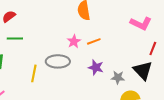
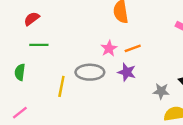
purple star: (96, 67) -> (127, 72), moved

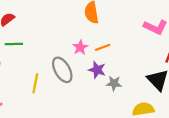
gray ellipse: (90, 72) -> (62, 70), turned 60
gray star: (161, 91) -> (114, 83), moved

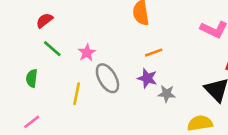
green line: (14, 44) -> (52, 49), turned 42
pink star: (80, 47) -> (87, 53), moved

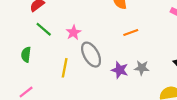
purple star: (147, 78) -> (120, 70), moved

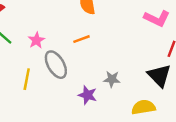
orange line: (131, 33) -> (81, 39), moved
purple star: (120, 70) -> (88, 95), moved

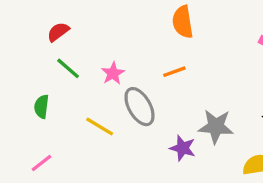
yellow line: (27, 79) -> (100, 126), turned -70
gray star: (112, 79) -> (216, 126), size x1.5

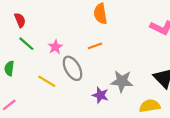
red semicircle: (58, 32) -> (20, 20), turned 104

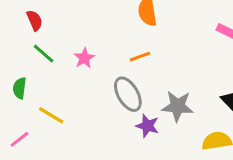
gray ellipse: (73, 68) -> (128, 94), moved
yellow line: (47, 81) -> (51, 115), moved

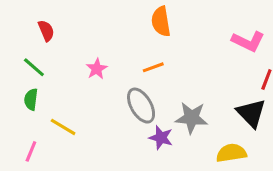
green line: (44, 54) -> (34, 67), moved
pink line: (20, 139) -> (31, 151), turned -30

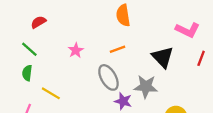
red semicircle: (46, 31) -> (38, 22), turned -98
black triangle: (251, 113) -> (163, 57), moved

